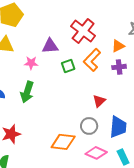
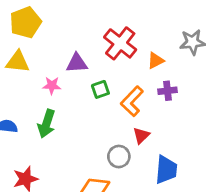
orange triangle: (118, 46) -> (156, 61), moved
orange L-shape: (92, 60) -> (132, 101), moved
gray circle: (89, 126) -> (119, 157), moved

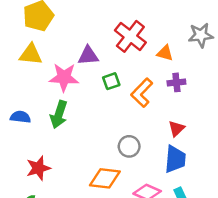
orange triangle: (156, 61) -> (165, 53), turned 42
pink star: (52, 85) -> (64, 77), size x1.6
red triangle: (141, 135) -> (176, 128), moved

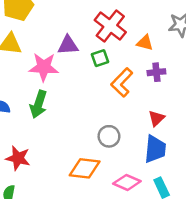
green square: (111, 81) -> (100, 58), moved
red star: (38, 168) -> (18, 158), turned 30

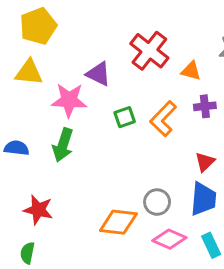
purple triangle: (68, 45) -> (98, 74), turned 30
green square: (100, 58) -> (125, 117), moved
gray circle: (109, 136) -> (157, 202), moved

